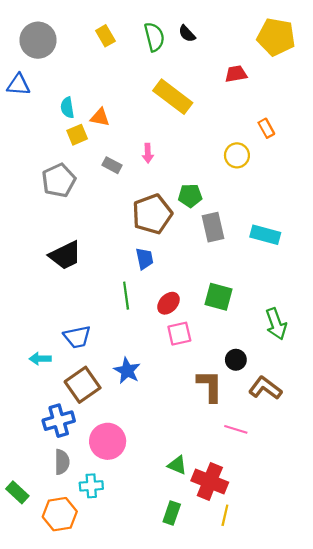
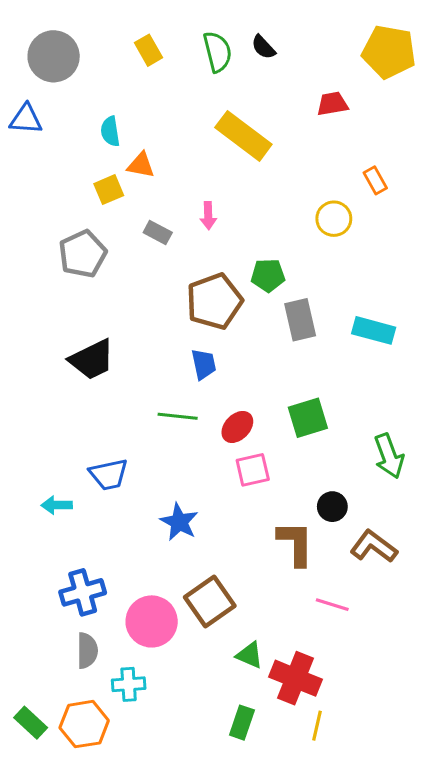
cyan semicircle: (67, 108) -> (110, 131), moved
green line: (126, 296) -> (178, 416), turned -76
green square: (218, 297) -> (308, 418), turned -32
brown square: (83, 385) -> (210, 602), moved
green rectangle: (17, 492) -> (31, 723), moved

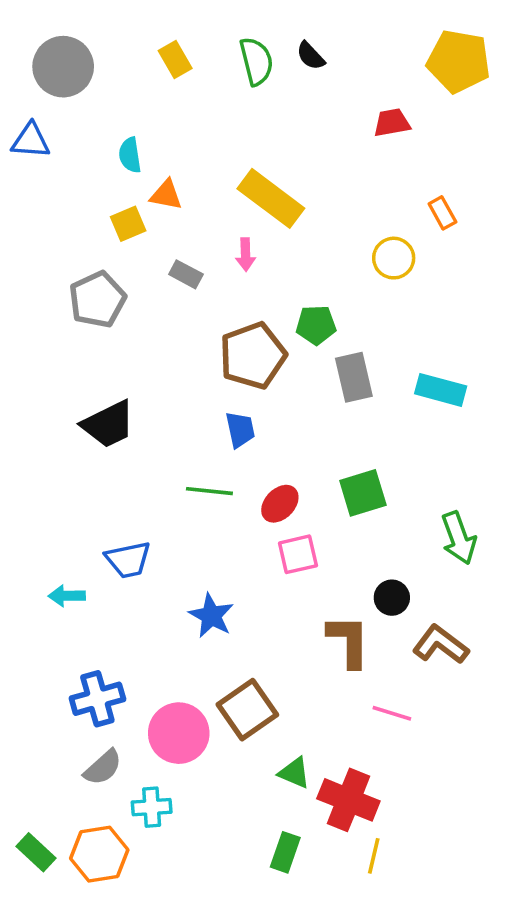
yellow rectangle: (243, 136) -> (271, 198), moved
gray semicircle: (87, 651) -> (103, 767), turned 48

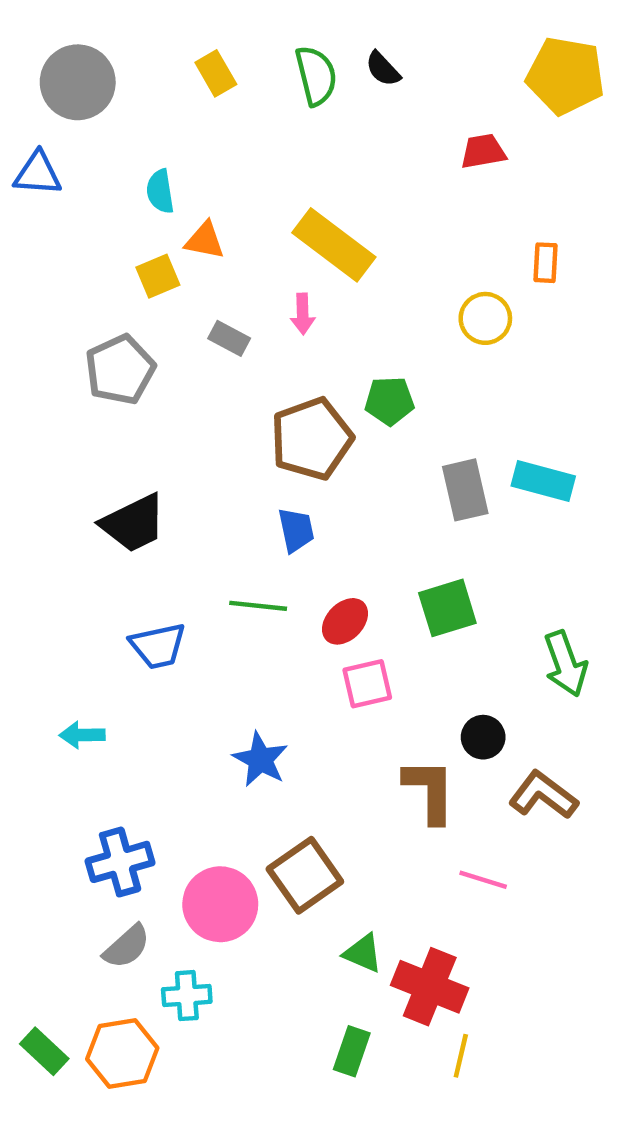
orange rectangle: (442, 213) -> (545, 263), turned 32
gray rectangle: (354, 377) -> (465, 490), moved
blue trapezoid: (128, 560) -> (158, 646), moved

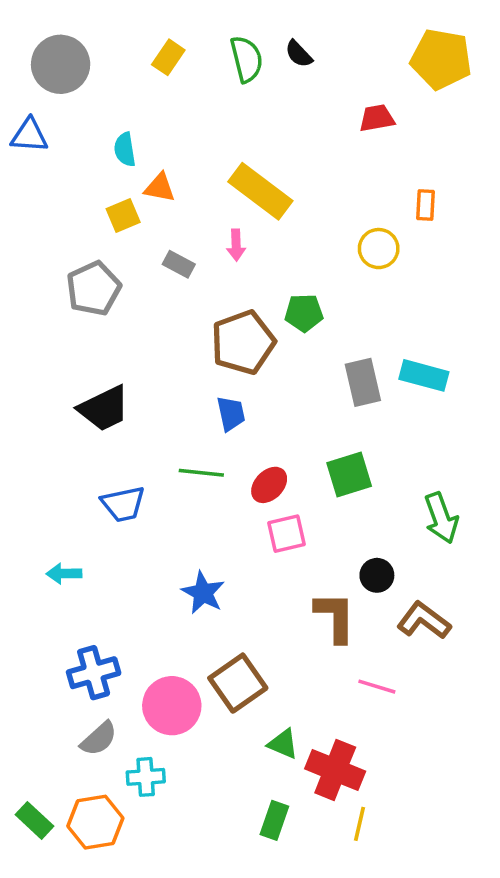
yellow rectangle: (216, 73) -> (168, 57), turned 64

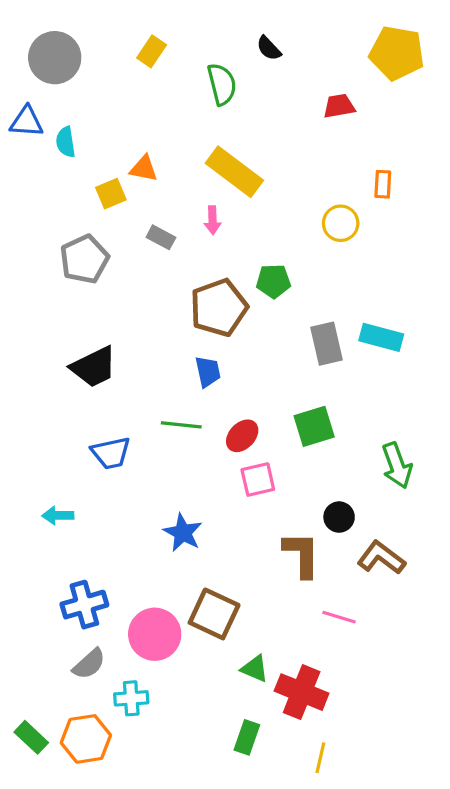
green semicircle: (247, 59) -> (222, 84), moved
cyan semicircle: (125, 149) -> (66, 142), moved
brown square: (238, 683) -> (214, 614), turned -30
yellow line: (360, 824) -> (320, 758), moved

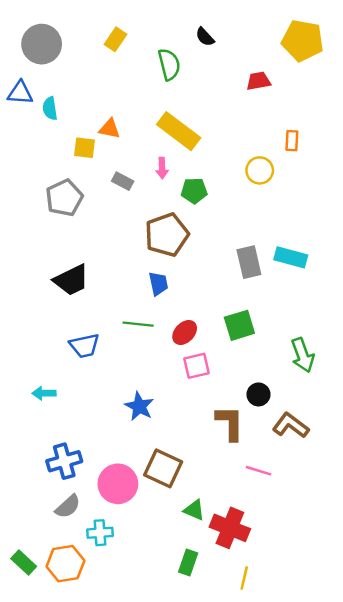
yellow square: (111, 194) -> (85, 148), turned 30
green pentagon: (273, 281) -> (194, 191), moved

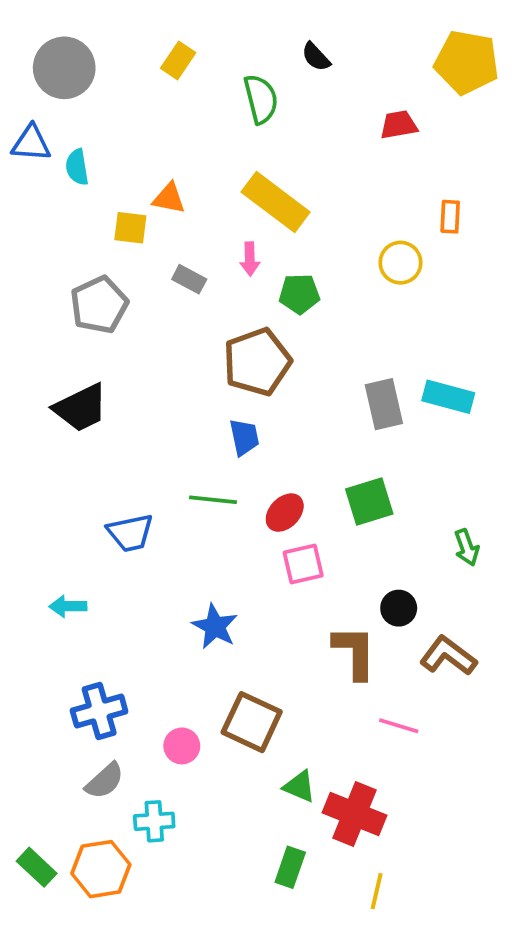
black trapezoid: (71, 280) -> (81, 408), moved
green arrow: (303, 355) -> (467, 547), size x0.7
pink circle: (118, 484) -> (182, 746), size x0.6

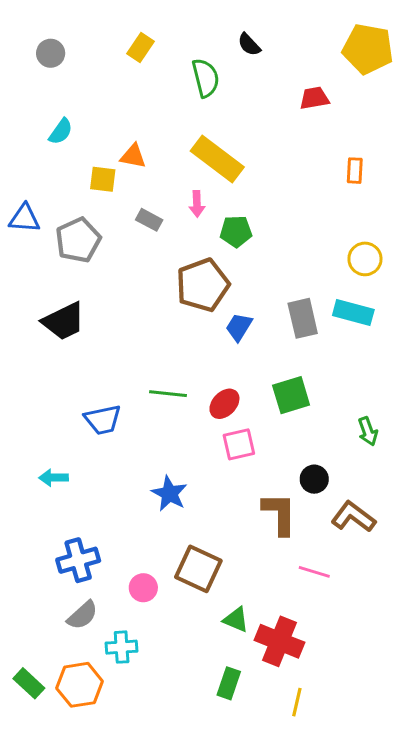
gray circle: (64, 68) -> (51, 53), size x0.6
blue triangle: (31, 143) -> (25, 218), moved
cyan semicircle: (77, 167) -> (61, 131), turned -136
yellow circle: (400, 263) -> (365, 259), moved
blue trapezoid: (244, 437) -> (239, 327), moved, turned -136

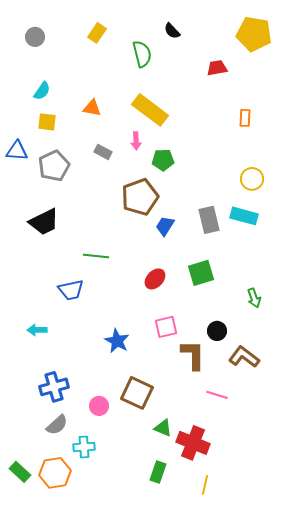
yellow square: (103, 179) -> (47, 122), moved
green line: (168, 394) -> (96, 256), moved
pink square: (239, 444) -> (166, 327), moved

